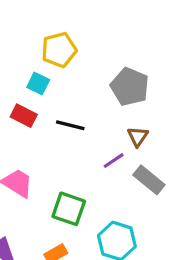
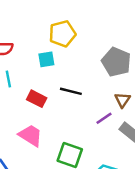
cyan square: (38, 84) -> (46, 59), turned -35
red rectangle: (24, 116) -> (37, 99), moved

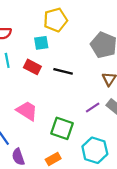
red rectangle: (37, 99) -> (32, 67), moved
purple line: (104, 118) -> (93, 108), moved

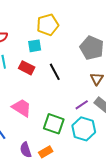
black line: (63, 71) -> (55, 72), turned 48
cyan hexagon: (95, 150) -> (84, 129), moved
purple semicircle: (18, 157) -> (26, 150), moved

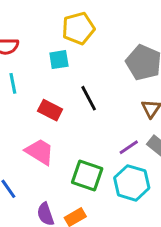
red rectangle: (27, 68) -> (50, 110), moved

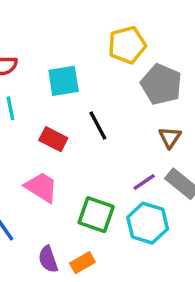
yellow pentagon: (78, 28) -> (127, 45), moved
cyan square: (59, 60) -> (64, 81), size x1.4

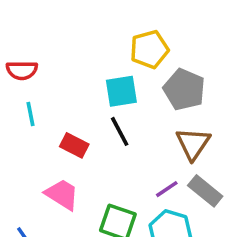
cyan square: (64, 81) -> (121, 91), moved
brown triangle: (170, 137) -> (193, 144), size x1.5

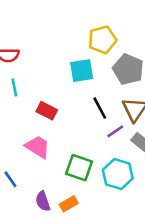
black line: (120, 131) -> (100, 108), moved
purple line: (167, 189) -> (115, 131), moved

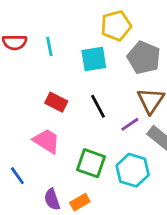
cyan line: (14, 87) -> (49, 47), moved
black line: (100, 108) -> (98, 106), moved

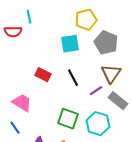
cyan line: (49, 47) -> (29, 17), moved
pink trapezoid: (47, 141) -> (22, 103), moved

